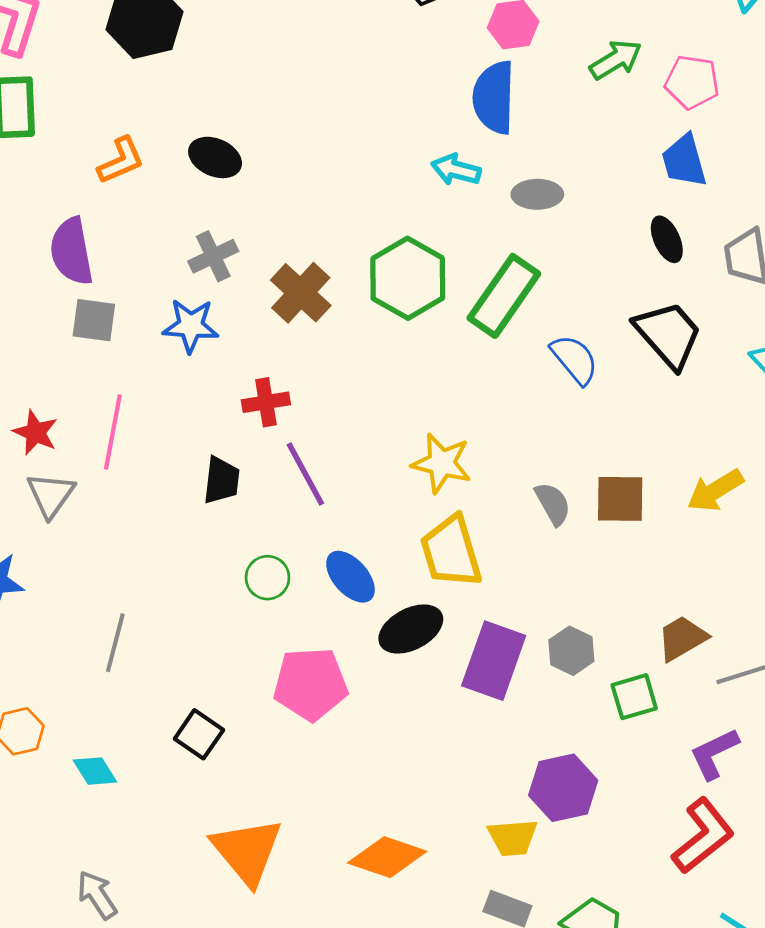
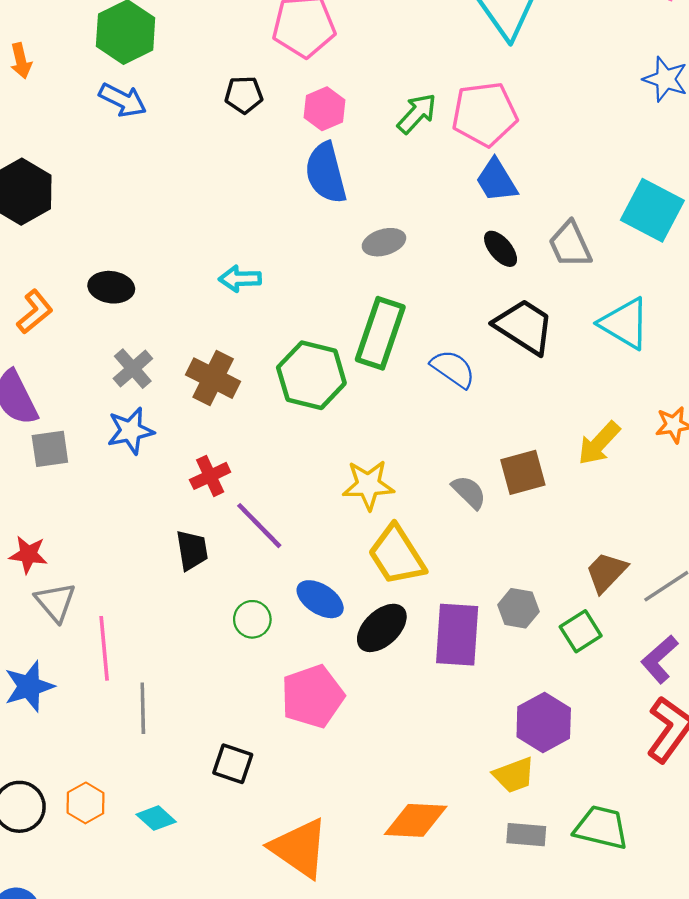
pink pentagon: (692, 82) -> (485, 114), size x1.4
cyan arrow: (456, 170) -> (240, 279), moved
green hexagon: (408, 278) -> (311, 375), moved
pink line: (113, 432) -> (104, 648), moved

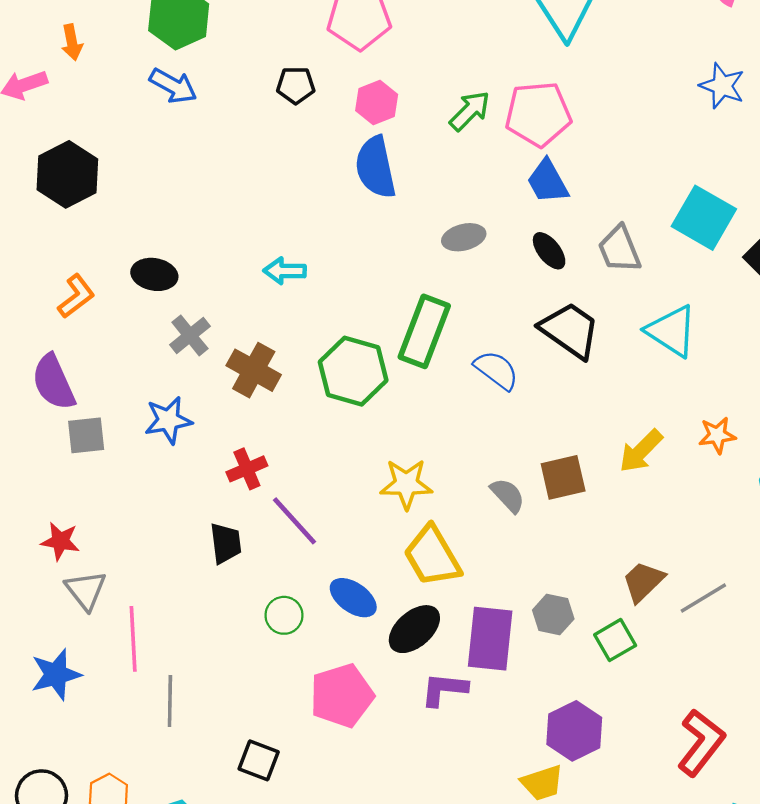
gray ellipse: (384, 242) -> (464, 237), moved
gray cross: (133, 369) -> (190, 335), moved
purple L-shape: (659, 659) -> (444, 689), moved, turned 45

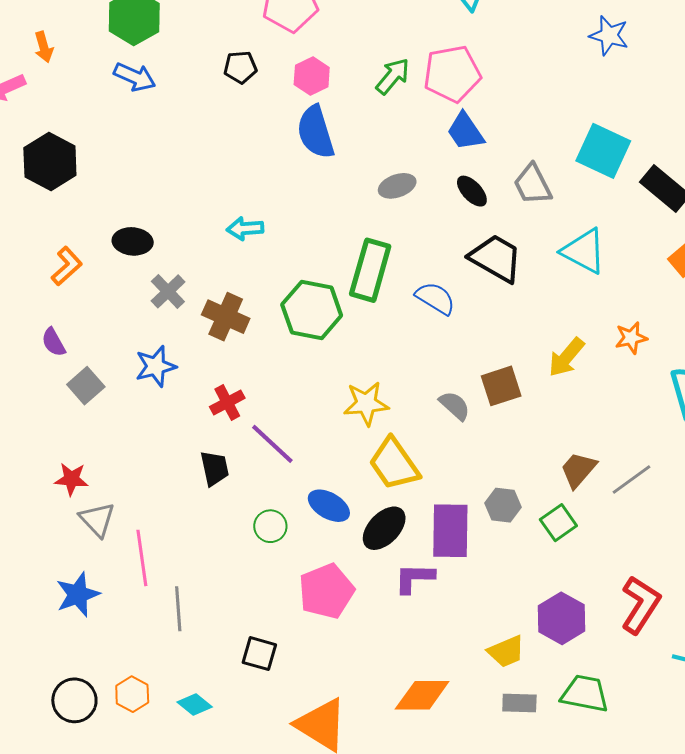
purple semicircle: (53, 382) -> (54, 342), size x0.6
gray square: (86, 435) -> (86, 386), turned -30
purple hexagon: (574, 731) -> (562, 618), moved

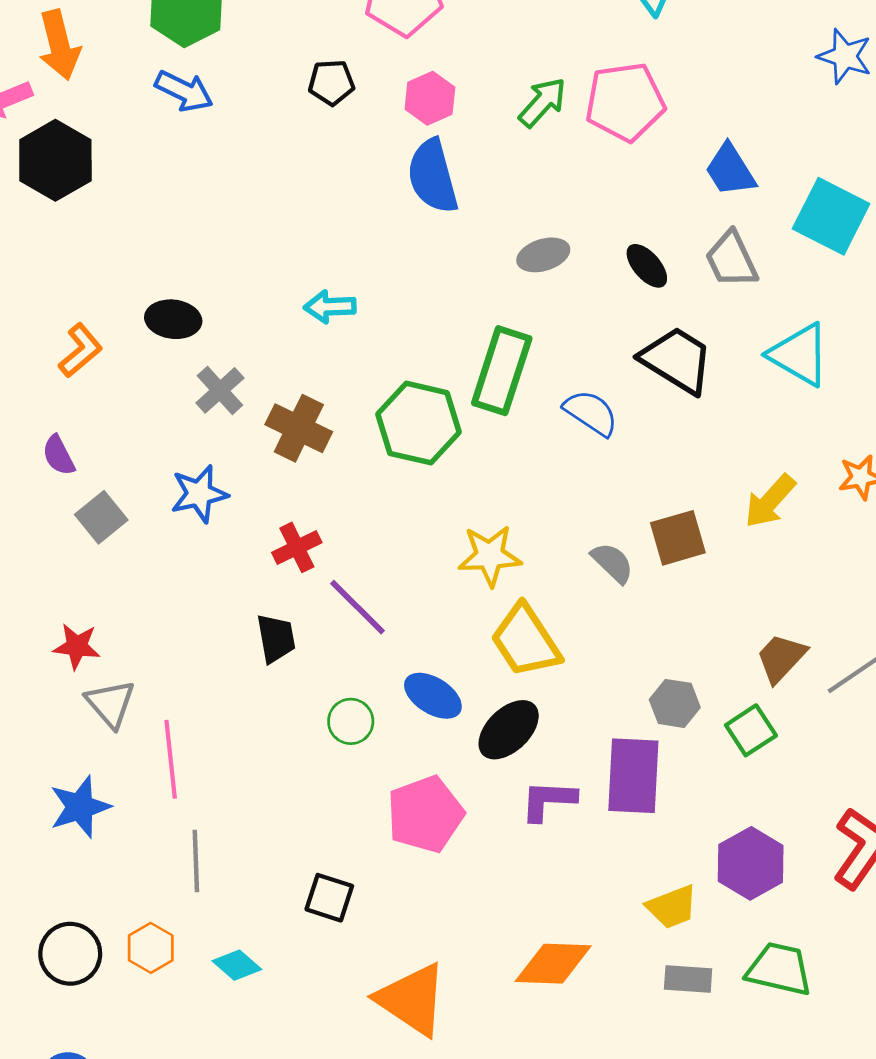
orange arrow: (44, 47) -> (59, 45), size x1.6
blue trapezoid: (465, 131) -> (730, 170), moved
black hexagon: (50, 161) -> (55, 160), moved
purple rectangle: (450, 531) -> (633, 776), moved
gray line: (178, 609) -> (196, 861), moved

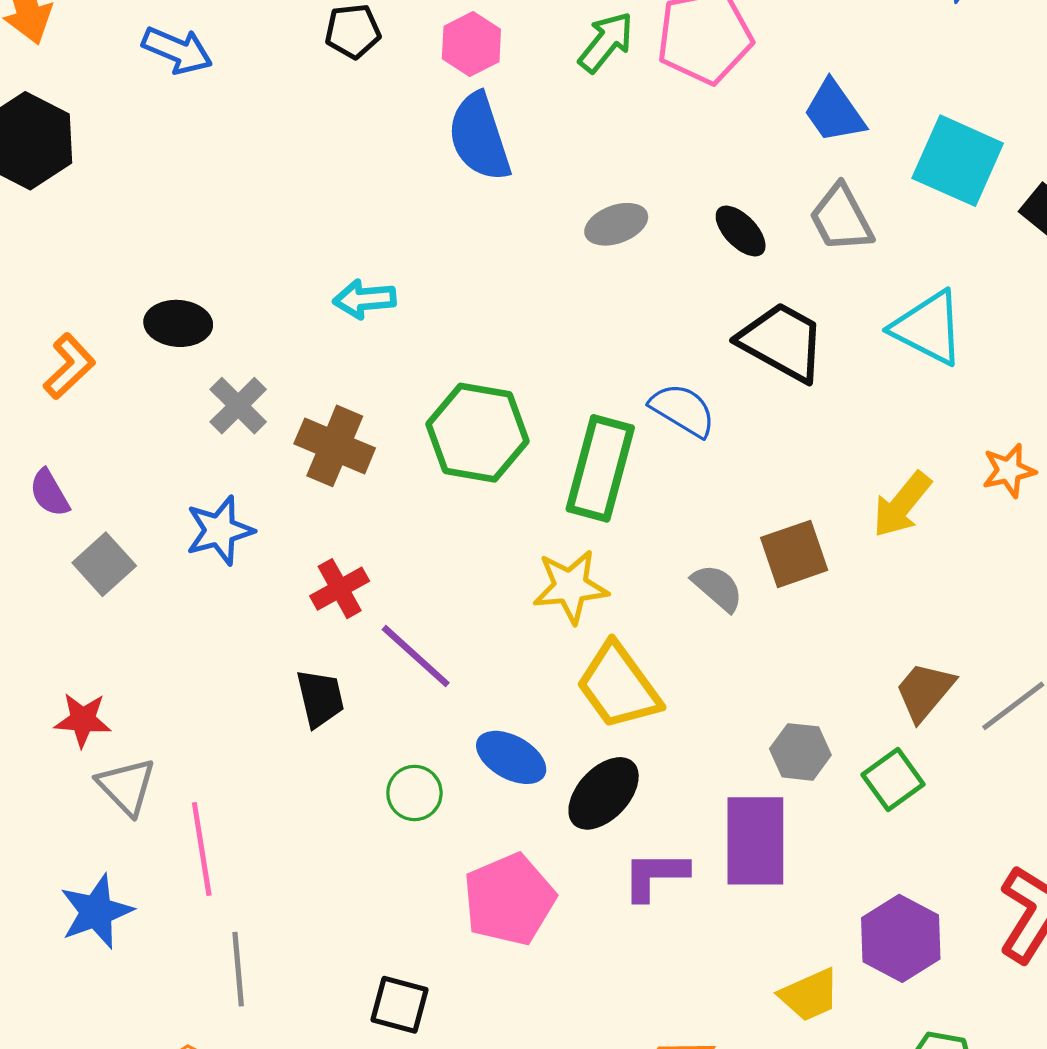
green rectangle: (502, 371) -> (600, 468), moved

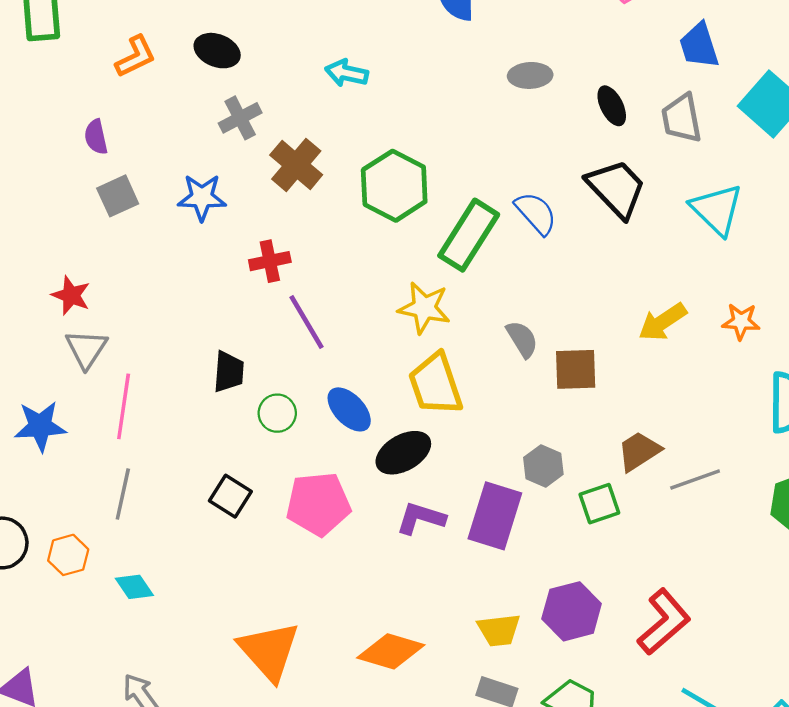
brown square: (794, 554) -> (576, 369), moved
black trapezoid: (320, 698) -> (229, 372), moved
black square: (400, 1005) -> (230, 496), moved

